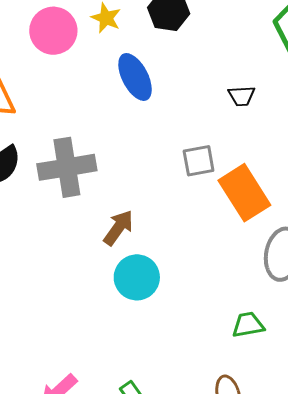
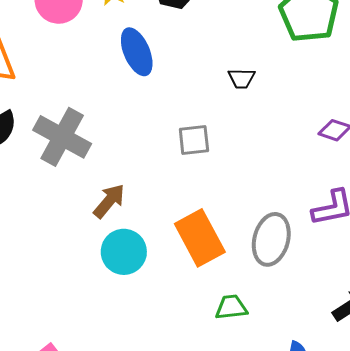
gray cross: (67, 167) -> (62, 137), turned 34
orange rectangle: (244, 193) -> (200, 238), moved

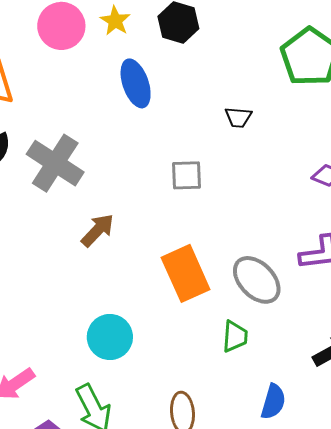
gray ellipse: (271, 239) -> (257, 280), turned -63
cyan circle: (124, 252) -> (110, 337), moved
green trapezoid: (231, 307) -> (235, 336), moved, turned 96

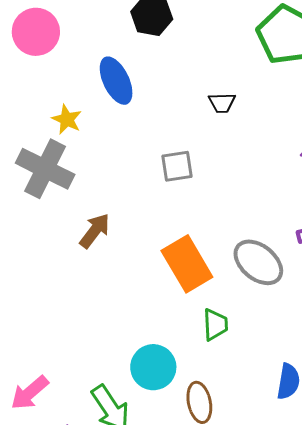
yellow star: (115, 21) -> (67, 119), moved
green trapezoid: (235, 336) -> (215, 325), moved
cyan circle: (110, 337) -> (153, 367), moved

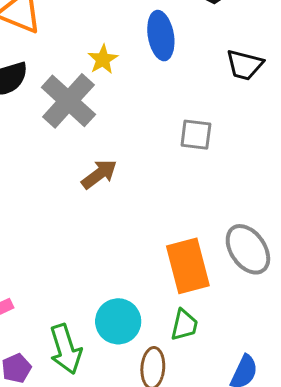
black trapezoid: (222, 103) -> (245, 65), moved, size x1.4
orange rectangle: (187, 264) -> (188, 266), moved
green trapezoid: (215, 325) -> (184, 325), moved

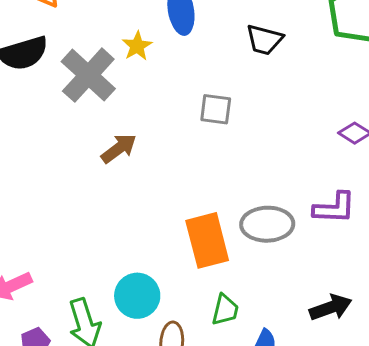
yellow star: (103, 59) -> (137, 46), moved
gray ellipse: (248, 249) -> (267, 224), turned -57
green trapezoid: (184, 325) -> (225, 310), moved

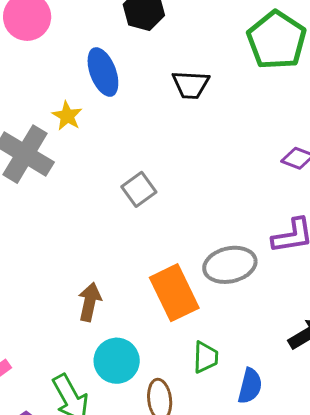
gray square: (216, 109) -> (139, 189), moved, turned -32
brown arrow: (119, 148) -> (90, 302), moved, turned -30

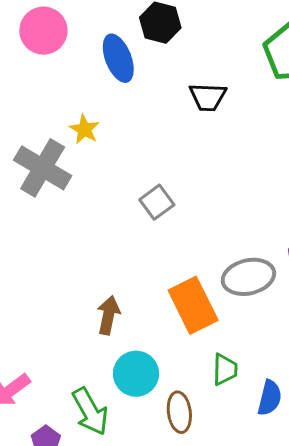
blue ellipse: (103, 72) -> (118, 58), moved

